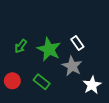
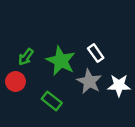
red circle: (12, 81) -> (15, 81), moved
white star: (92, 85) -> (119, 85), moved, turned 30

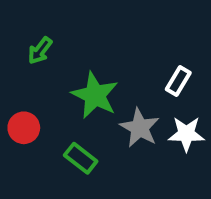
white rectangle: (96, 53) -> (178, 81), moved, turned 66
green arrow: (26, 57) -> (40, 51), moved

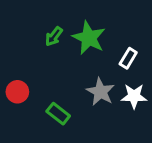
green arrow: (40, 51) -> (54, 36), moved
green star: (95, 95) -> (89, 38), moved

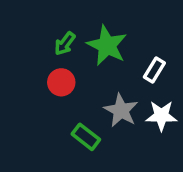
red circle: (17, 92) -> (61, 82), moved
green rectangle: (58, 114) -> (86, 137), moved

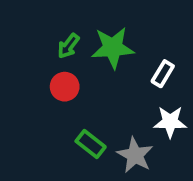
green star: (107, 45) -> (113, 48), turned -30
gray star: (121, 110) -> (135, 155), moved

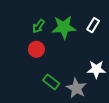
white rectangle: (163, 74) -> (93, 25), moved

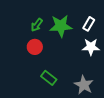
white star: (96, 69) -> (91, 47), moved
gray star: (76, 88) -> (84, 85), moved

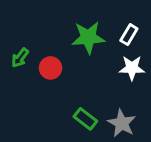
green arrow: (37, 25) -> (20, 58), moved
green rectangle: (49, 78) -> (85, 119), moved

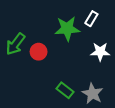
white rectangle: (129, 35) -> (91, 19), moved
green arrow: (20, 58) -> (15, 44), size x1.5

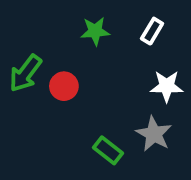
green star: (67, 29) -> (95, 31), moved, size x0.7
gray star: (93, 94) -> (154, 134), moved

